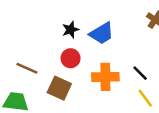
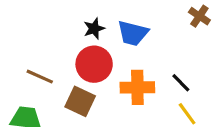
blue trapezoid: (102, 33) -> (133, 33), turned 45
red circle: (71, 58) -> (94, 64), size x1.5

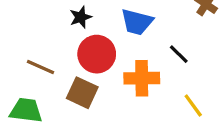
black star: (94, 29) -> (81, 17), moved
black line: (181, 83) -> (179, 54), moved

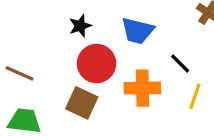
brown line: (40, 67) -> (19, 73), moved
yellow line: (193, 106) -> (195, 96), moved, turned 55

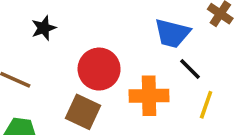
black star: (80, 26) -> (44, 28), moved
blue trapezoid: (138, 31) -> (172, 33), moved

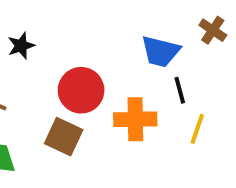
black line: (190, 69) -> (180, 90), turned 30

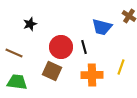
black line: (180, 90) -> (84, 47), moved
orange cross: (135, 119) -> (92, 75), moved

